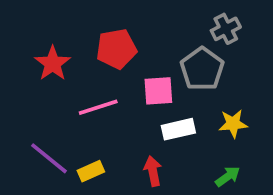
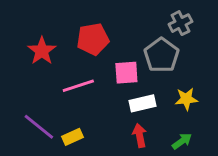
red arrow: (153, 171) -> (140, 135), moved

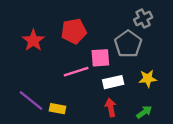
pink line: (78, 86) -> (76, 72), moved
yellow rectangle: (72, 137) -> (58, 109), turned 35

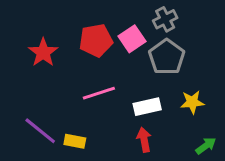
gray cross: (143, 18) -> (165, 19), moved
pink square: (100, 58) -> (132, 39), moved, turned -30
green arrow: (144, 112) -> (206, 146), moved

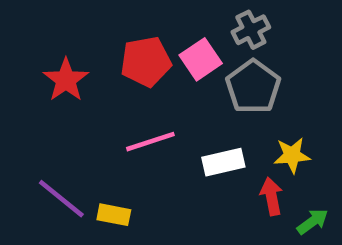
red arrow: (144, 140) -> (271, 196), moved

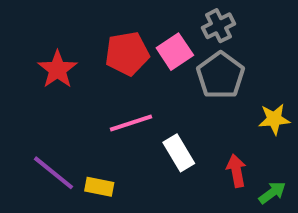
yellow star: (292, 155) -> (274, 119), moved
white rectangle: (223, 162) -> (179, 153), moved, turned 72

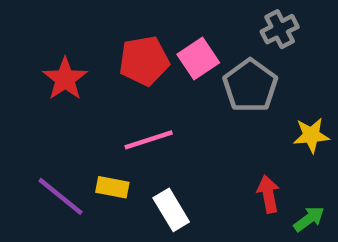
gray cross: (219, 26) -> (280, 29), moved
white rectangle: (179, 153) -> (171, 210), moved
yellow rectangle: (99, 187) -> (112, 187), moved

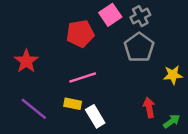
gray cross: (280, 29) -> (140, 16), moved
pink square: (198, 59) -> (110, 15), moved
red star: (65, 79) -> (26, 61), moved
yellow rectangle: (112, 187) -> (73, 104), moved

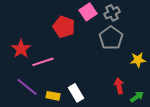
red pentagon: (80, 34) -> (64, 27), turned 30
pink line: (83, 77) -> (43, 62), moved
yellow rectangle: (73, 104) -> (53, 96), moved

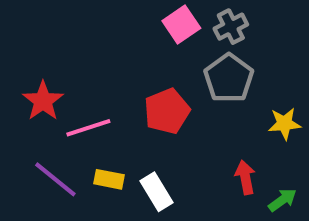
red pentagon: (64, 27) -> (167, 111), moved, turned 30
yellow rectangle: (53, 96) -> (109, 179), moved

